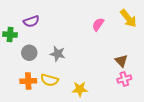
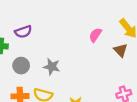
brown triangle: (121, 61) -> (121, 50), moved

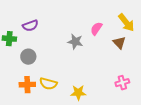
gray star: (52, 67) -> (75, 42), moved

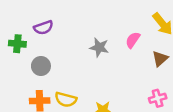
pink semicircle: (96, 29) -> (133, 40), moved
brown triangle: (119, 43) -> (160, 59), moved, turned 32

